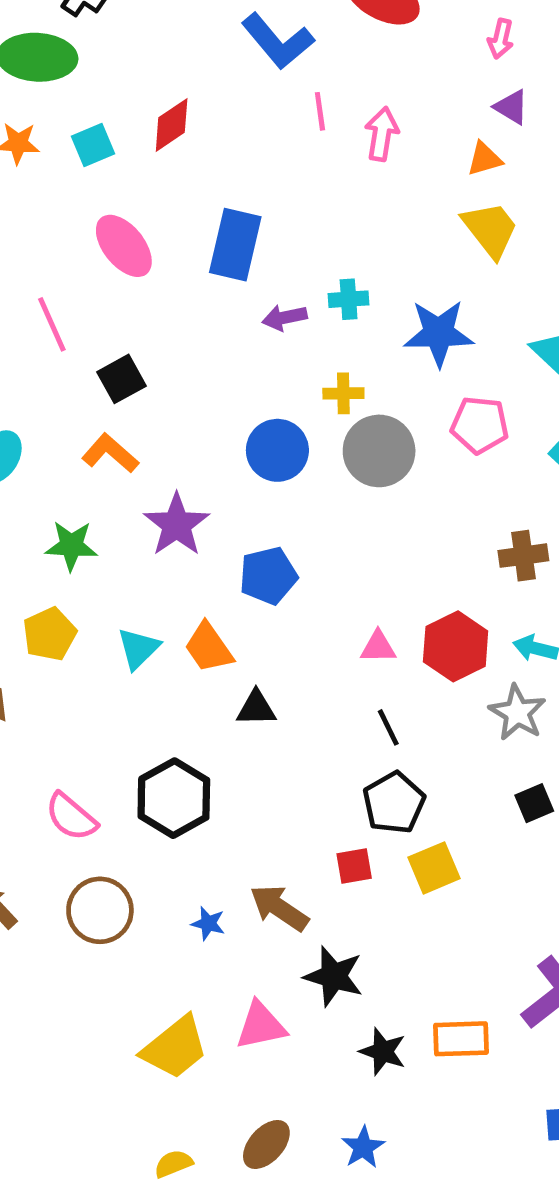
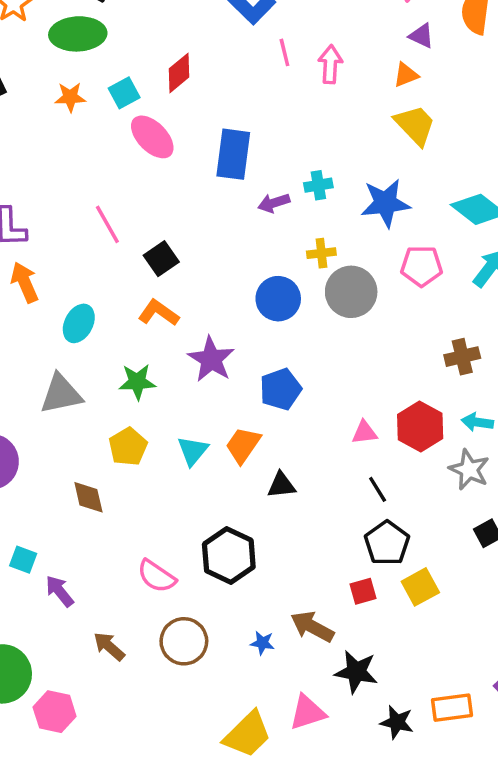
pink ellipse: (124, 246) -> (152, 137), moved
orange trapezoid: (209, 648) -> (243, 445), turned 75

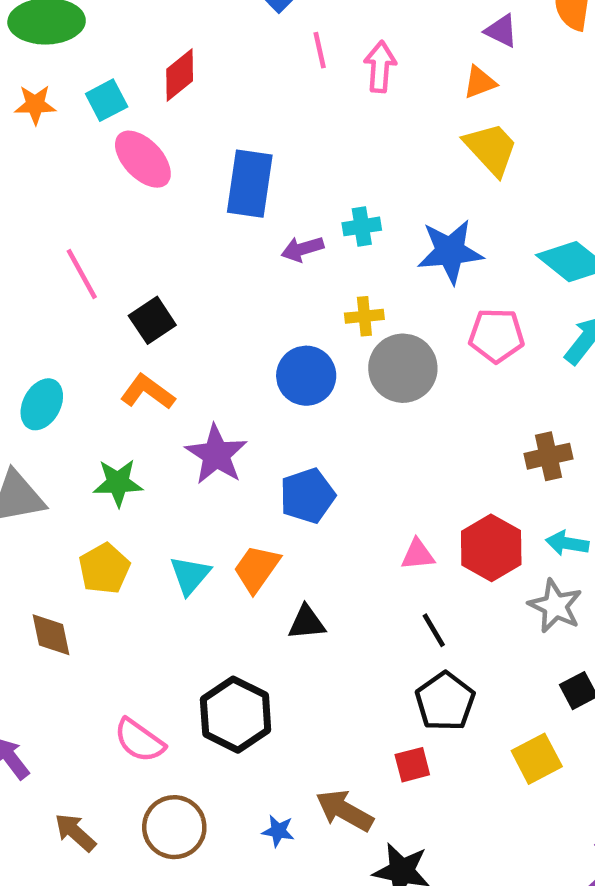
yellow square: (420, 587) -> (537, 759), moved

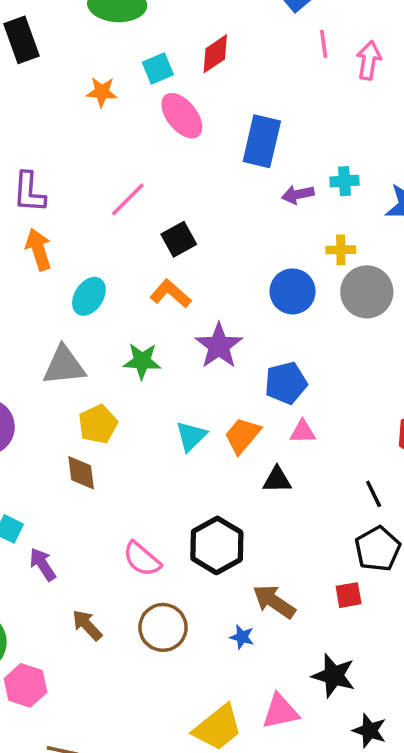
orange star: (35, 105) -> (102, 92), moved
pink line: (82, 274) -> (128, 199), turned 69
pink triangle: (418, 555) -> (303, 432), moved
yellow pentagon: (104, 569) -> (98, 424), moved
brown arrow: (344, 811) -> (274, 602), moved

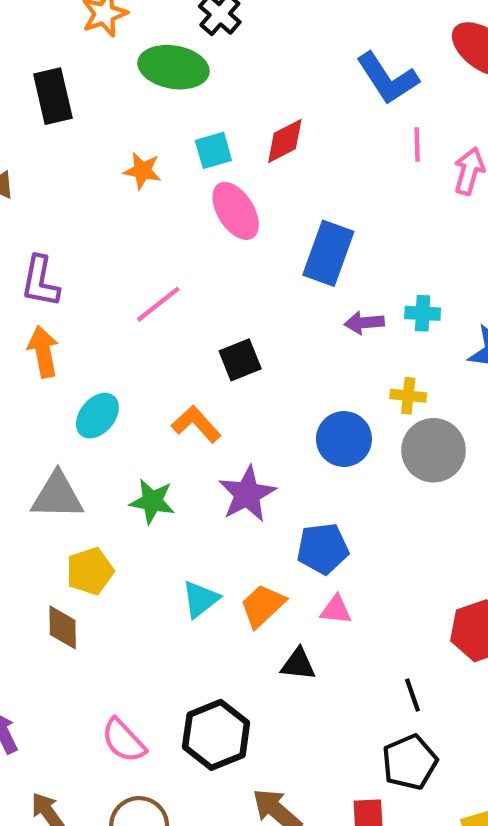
black square: (179, 239) -> (240, 360), moved

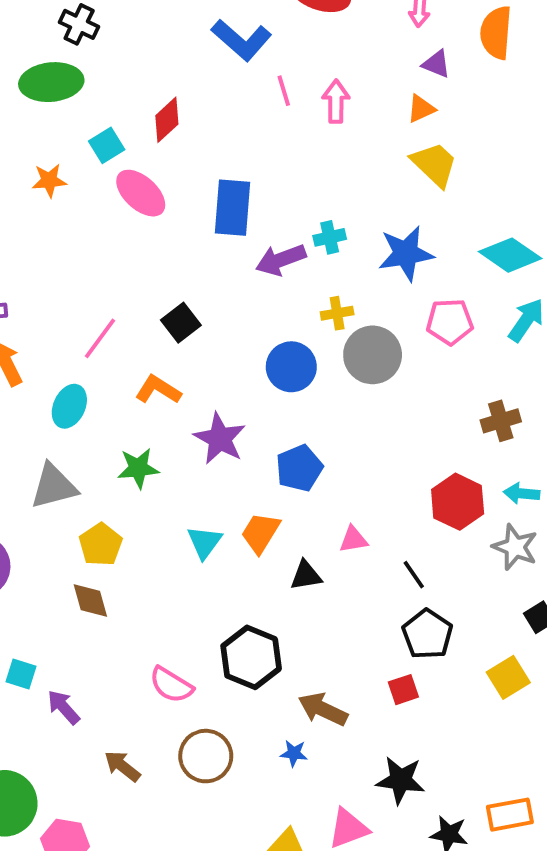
pink line: (158, 304) -> (100, 338), moved
purple arrow: (364, 323) -> (281, 260), size x1.4
pink triangle: (336, 610) -> (353, 539), moved

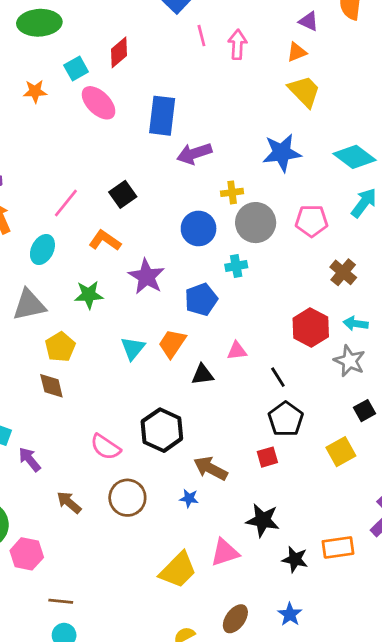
cyan cross: (330, 237) -> (236, 266), moved
pink pentagon: (450, 322) -> (312, 221), moved
brown cross: (501, 421) -> (343, 272), turned -36

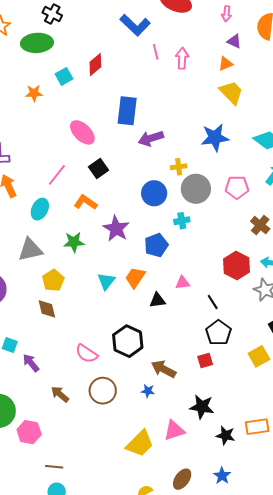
pink ellipse: (99, 103) -> (82, 132), moved

